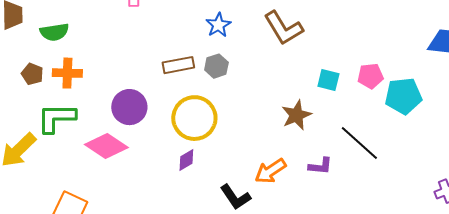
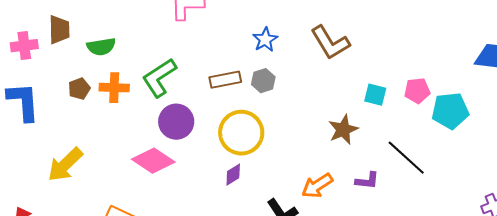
brown pentagon: (32, 74) -> (79, 89), turned 30
green L-shape: (56, 118) -> (159, 78), moved, turned -33

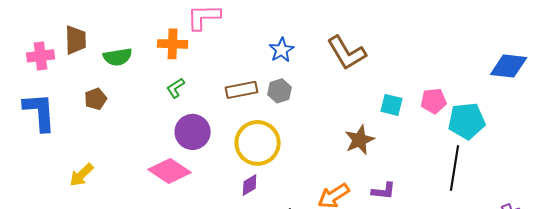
green L-shape: (159, 78) -> (176, 88), size x0.5
orange cross: (114, 88) -> (173, 44), moved
black line: (406, 158) -> (455, 168), moved, turned 57
yellow arrow: (65, 165) -> (82, 175), size x0.7

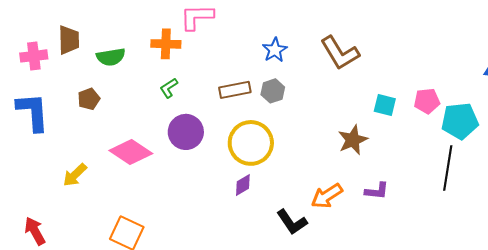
pink diamond: (170, 171) -> (131, 152), moved

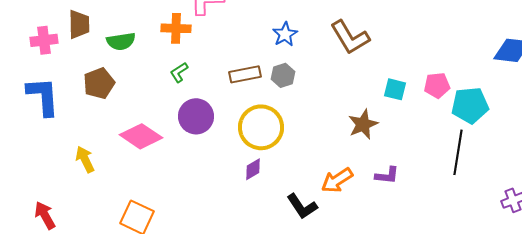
brown pentagon: (89, 99) -> (99, 83), size x1.4
yellow arrow: (75, 175) -> (85, 159), turned 108

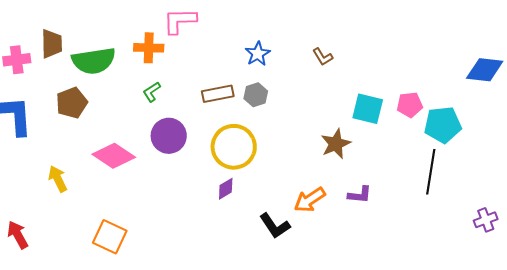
brown L-shape: (350, 37) -> (323, 57), size x0.5
green semicircle: (121, 41) -> (94, 61), size x1.5
cyan square: (395, 89) -> (368, 109), size x1.4

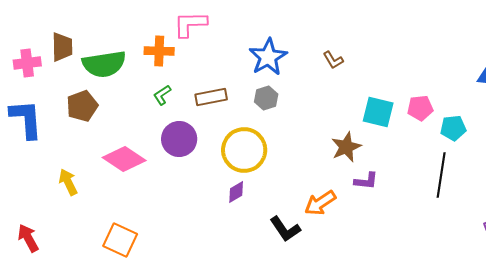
blue star: (258, 54) -> (268, 57), size x1.5
brown rectangle: (218, 94) -> (211, 97), moved
cyan pentagon: (443, 125) -> (453, 128), size x0.7
purple L-shape: (360, 195) -> (366, 181), moved

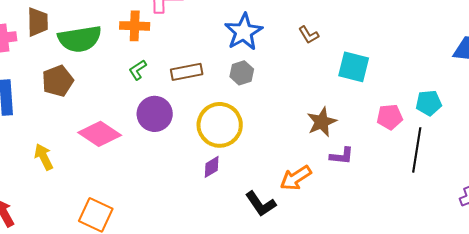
pink pentagon: (420, 108) -> (390, 117), moved
cyan square: (378, 112) -> (354, 67), moved

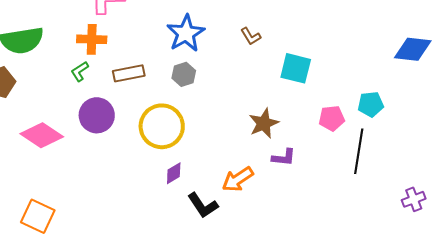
orange cross: (135, 26) -> (92, 39), moved
purple diamond: (212, 167) -> (174, 173), moved

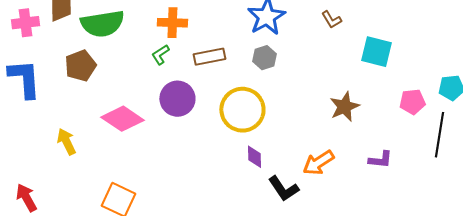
purple L-shape: (284, 157) -> (380, 160), moved
purple diamond: (174, 173) -> (254, 157), turned -60

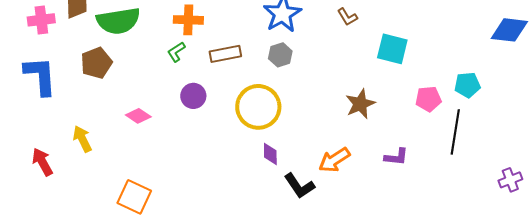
purple circle: (177, 99) -> (193, 96), size x0.7
pink diamond: (122, 119) -> (138, 116), size x0.6
red arrow: (26, 198) -> (42, 162), moved

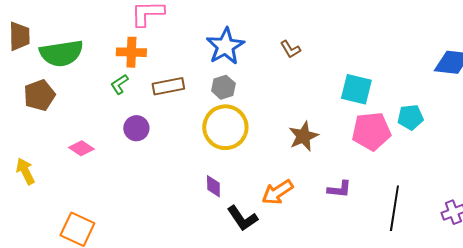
cyan square: (392, 49) -> (356, 89), moved
pink pentagon: (428, 99) -> (371, 131), size x1.5
yellow circle: (258, 107) -> (225, 127), moved
black line: (455, 132) -> (394, 208), moved

